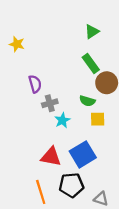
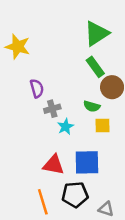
green triangle: (92, 32) -> (97, 33), size x1.6
yellow star: (17, 44) -> (18, 47), size x1.5
blue square: (83, 154) -> (87, 162), turned 30

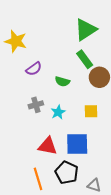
purple semicircle: (37, 88) -> (34, 69), moved, turned 70
green semicircle: (92, 106) -> (62, 82), moved
gray cross: (52, 109) -> (36, 105), moved
black pentagon: (75, 195) -> (67, 173), turned 30

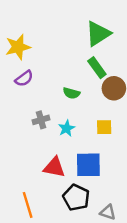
yellow star: (16, 41) -> (18, 47), turned -30
purple semicircle: (34, 69) -> (24, 79), moved
orange line: (38, 179) -> (28, 205), moved

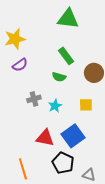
green triangle: (98, 34) -> (68, 19), moved, turned 40
green rectangle: (97, 68) -> (66, 56), moved
blue square: (88, 165) -> (73, 136), turned -35

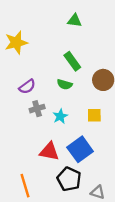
green triangle: (68, 19) -> (75, 21), size x0.6
purple semicircle: (20, 65) -> (27, 87), moved

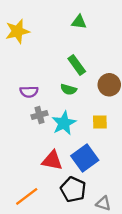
yellow star: (16, 43) -> (17, 31), moved
purple semicircle: (27, 87) -> (29, 92), turned 35
cyan star: (60, 116) -> (64, 123), size x1.5
orange line: (25, 186) -> (27, 196), turned 70

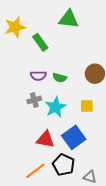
green triangle: (79, 22) -> (69, 19), size x1.5
green rectangle: (77, 65) -> (40, 42), moved
purple semicircle: (29, 92) -> (38, 76), moved
orange line: (27, 196) -> (35, 171), moved

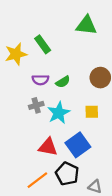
green triangle: (69, 19) -> (86, 25), moved
yellow star: (15, 27) -> (16, 54), moved
green semicircle: (60, 78) -> (63, 82), turned -48

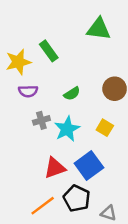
purple semicircle: (40, 80) -> (28, 91), moved
yellow square: (92, 112) -> (105, 128), turned 32
red triangle: (48, 147) -> (55, 168), turned -30

